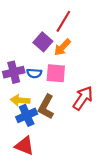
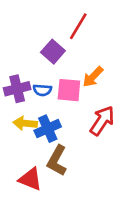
orange arrow: (62, 47) -> (93, 77), moved
brown L-shape: (46, 107) -> (57, 161), moved
blue cross: (27, 115) -> (48, 129), moved

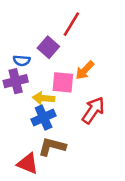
blue semicircle: (42, 90) -> (22, 61), moved
yellow arrow: (25, 123) -> (44, 98), moved
brown L-shape: (57, 161) -> (52, 147), turned 76

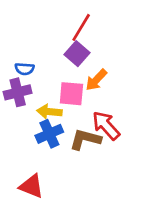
purple square: (48, 47) -> (77, 54), moved
red arrow: (93, 110) -> (106, 125), turned -76
brown L-shape: (52, 147) -> (85, 139), moved

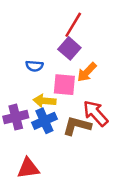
blue semicircle: (25, 69) -> (34, 66), moved
purple cross: (18, 92) -> (16, 117), moved
red triangle: (31, 186) -> (28, 168), turned -30

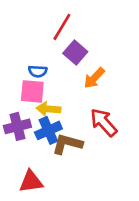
red line: (73, 25) -> (62, 27), moved
pink square: (64, 85) -> (32, 91), moved
brown L-shape: (77, 126) -> (67, 144), moved

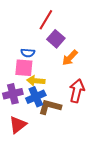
red arrow: (104, 122) -> (77, 91), turned 55
red triangle: (31, 182) -> (18, 125), moved, turned -30

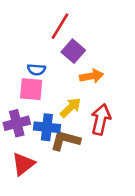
orange arrow: (70, 58) -> (92, 76), turned -144
yellow arrow: (36, 81) -> (71, 108), moved, turned 132
blue cross: (36, 97) -> (47, 127), turned 30

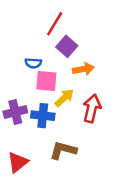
pink square: (31, 89) -> (46, 81), moved
brown L-shape: (65, 140) -> (63, 150), moved
red triangle: (23, 164) -> (18, 162), moved

